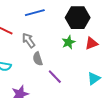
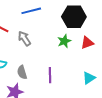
gray semicircle: (38, 59) -> (22, 72), moved
purple line: (55, 77) -> (50, 75), turned 42

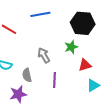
gray arrow: (24, 38) -> (44, 55), moved
red triangle: (87, 43) -> (85, 65), moved

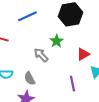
green star: (71, 47) -> (57, 41), moved
purple line: (55, 80) -> (72, 84), moved

